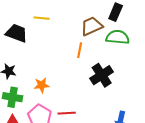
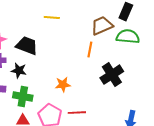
black trapezoid: (17, 33) -> (27, 46), moved
orange star: (42, 85) -> (63, 85), moved

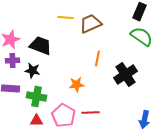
brown trapezoid: (102, 26) -> (90, 24), moved
green semicircle: (128, 37) -> (141, 37), turned 30
orange line: (90, 50) -> (97, 59), moved

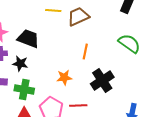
green semicircle: (141, 37) -> (129, 43), moved
black cross: (125, 75) -> (102, 80), moved

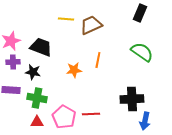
orange star: (64, 77) -> (74, 70), moved
black cross: (102, 80) -> (132, 99), moved, turned 30

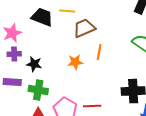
brown trapezoid: (91, 25) -> (84, 28), moved
black trapezoid: (41, 47) -> (42, 17), moved

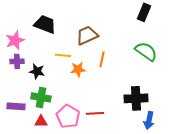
yellow line: (67, 11) -> (63, 55), moved
purple rectangle: (12, 82) -> (16, 106), moved

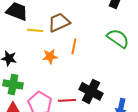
yellow line: (63, 55) -> (35, 30), moved
black cross: (136, 98) -> (91, 91), moved, turned 30

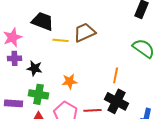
orange line: (74, 46) -> (116, 75), moved
orange star: (50, 56) -> (70, 81), moved

